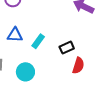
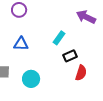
cyan rectangle: (38, 41) -> (59, 38), moved

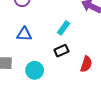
black rectangle: (70, 56) -> (61, 51), moved

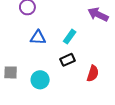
blue triangle: (24, 34) -> (38, 38), moved

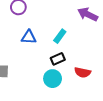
red semicircle: (93, 73) -> (83, 72), turned 84
cyan circle: (40, 80) -> (53, 79), moved

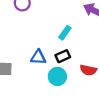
blue triangle: (29, 37) -> (38, 57), moved

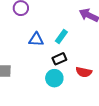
blue triangle: (38, 57) -> (36, 40), moved

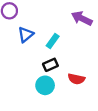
blue triangle: (36, 40) -> (26, 35), moved, turned -42

